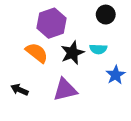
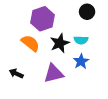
blue star: (116, 75) -> (81, 61), moved

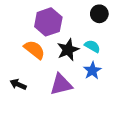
cyan semicircle: (81, 40) -> (92, 46), turned -152

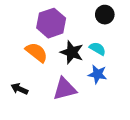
black star: (68, 50) -> (72, 52), turned -30
blue star: (92, 71) -> (97, 74), turned -30

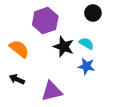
orange semicircle: (37, 52) -> (19, 49), moved
purple triangle: (65, 89) -> (52, 91), moved

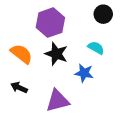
black star: (64, 47) -> (56, 54), moved
blue star: (86, 66) -> (84, 73), moved

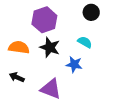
orange semicircle: (21, 54) -> (19, 47), turned -30
purple triangle: (58, 101) -> (51, 89), turned 35

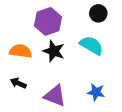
cyan semicircle: (85, 42) -> (91, 45), size x1.5
blue star: (74, 64) -> (96, 92), moved

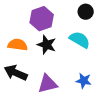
black arrow: (18, 83) -> (16, 73), size x1.6
purple triangle: (55, 96) -> (48, 84), turned -35

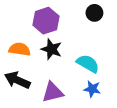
cyan semicircle: (80, 40) -> (88, 64), moved

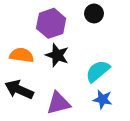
black circle: (94, 13) -> (94, 13), moved
cyan semicircle: (88, 64) -> (98, 71), turned -70

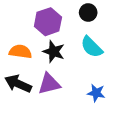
cyan semicircle: (98, 71) -> (92, 47), moved, turned -95
purple triangle: (58, 103) -> (49, 84), moved

